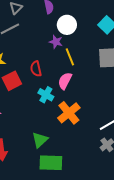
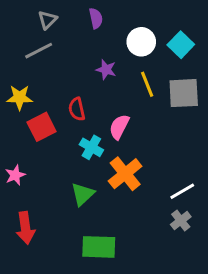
white circle: (67, 25) -> (141, 42), moved
yellow line: (70, 57) -> (147, 84), moved
green triangle: (40, 140) -> (83, 194), moved

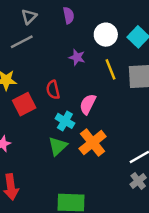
green triangle: (83, 194) -> (58, 146), moved

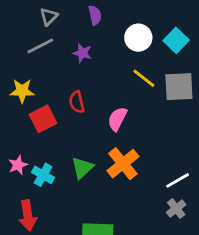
purple star: (77, 57) -> (82, 53), moved
yellow line: (111, 69) -> (144, 78), turned -30
cyan cross: (65, 121) -> (43, 175), moved

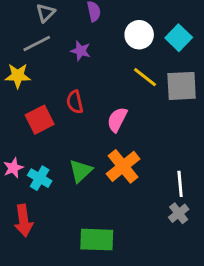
yellow star: (22, 91) -> (18, 76), moved
white line: (178, 180) -> (180, 184), turned -65

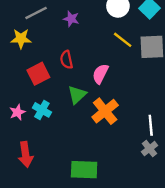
green triangle: (81, 171) -> (77, 95), moved
cyan cross: (40, 178) -> (42, 110), moved

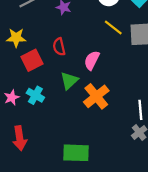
yellow star: (21, 39) -> (16, 38), moved

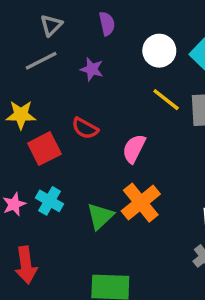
red semicircle: (59, 47) -> (85, 128), turned -48
green triangle: (69, 81) -> (100, 216), moved

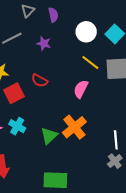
gray triangle: (51, 25) -> (28, 11), moved
pink semicircle: (134, 149) -> (81, 89), moved

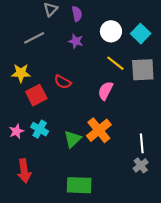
purple star: (44, 43) -> (76, 41), moved

